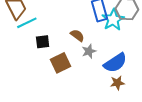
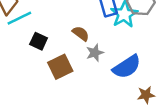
black square: (43, 42) -> (39, 41), turned 32
brown star: (117, 83) -> (146, 95), moved

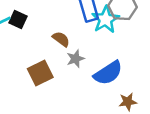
black square: (39, 41) -> (18, 19), moved

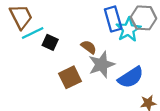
black square: (18, 19) -> (50, 42), moved
gray star: (75, 59) -> (102, 65), size x1.6

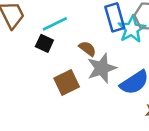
cyan line: (33, 33) -> (55, 24), moved

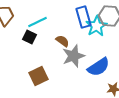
brown square: (67, 83) -> (38, 76), moved

